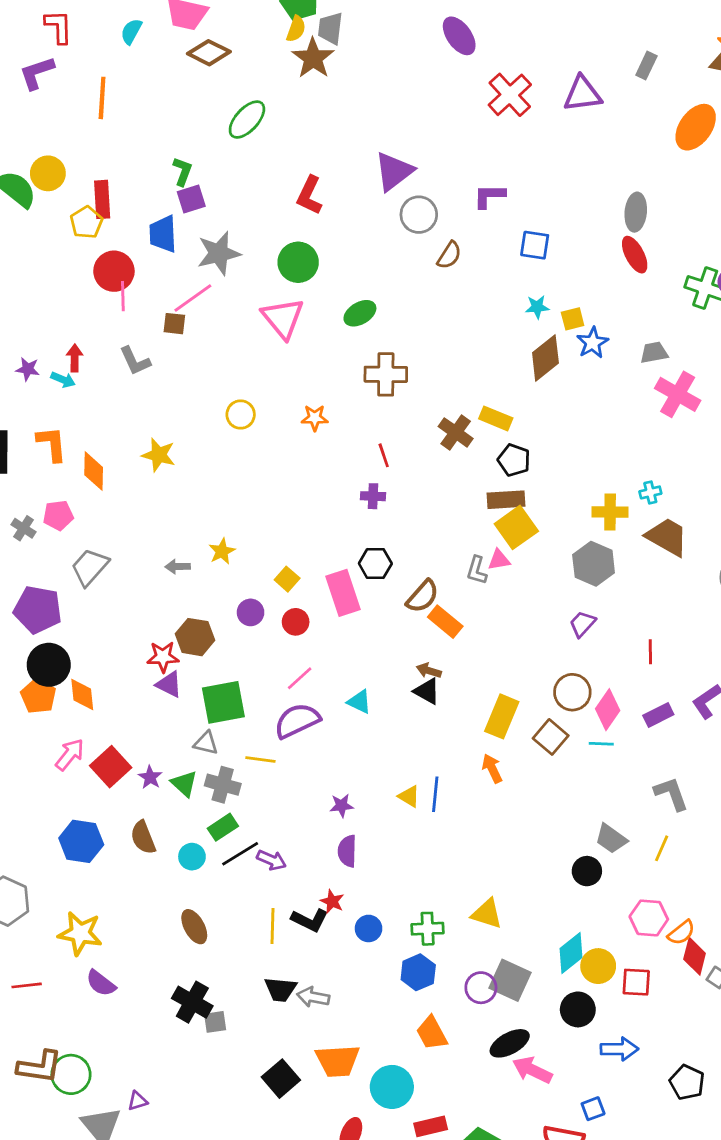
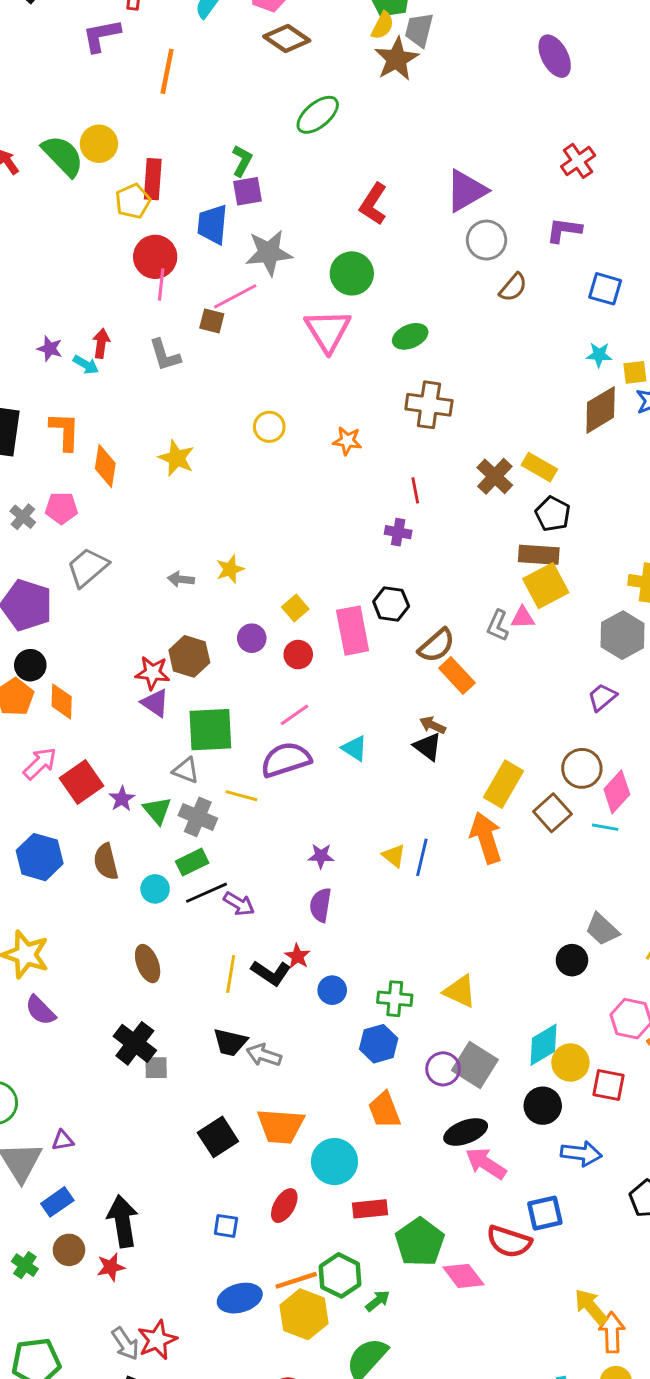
red cross: (510, 95) -> (578, 161), moved, size x0.7
black circle: (49, 665) -> (30, 665), size x0.7
orange arrow: (492, 768) -> (486, 838), size x1.6
blue square: (593, 1109) -> (545, 1213), size x1.4

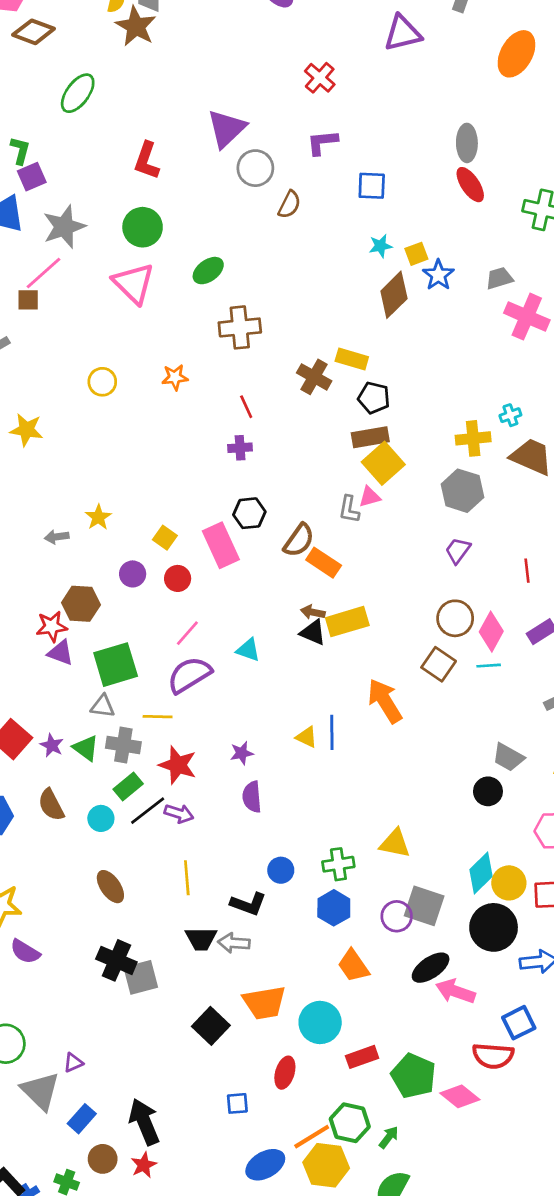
yellow rectangle: (503, 784) -> (347, 622), moved, turned 57
red star: (297, 956) -> (178, 765), moved, size x1.6
black L-shape: (271, 973) -> (248, 904), moved
gray square: (156, 1068) -> (141, 977), size x1.5
black circle: (543, 1106) -> (494, 927), size x1.4

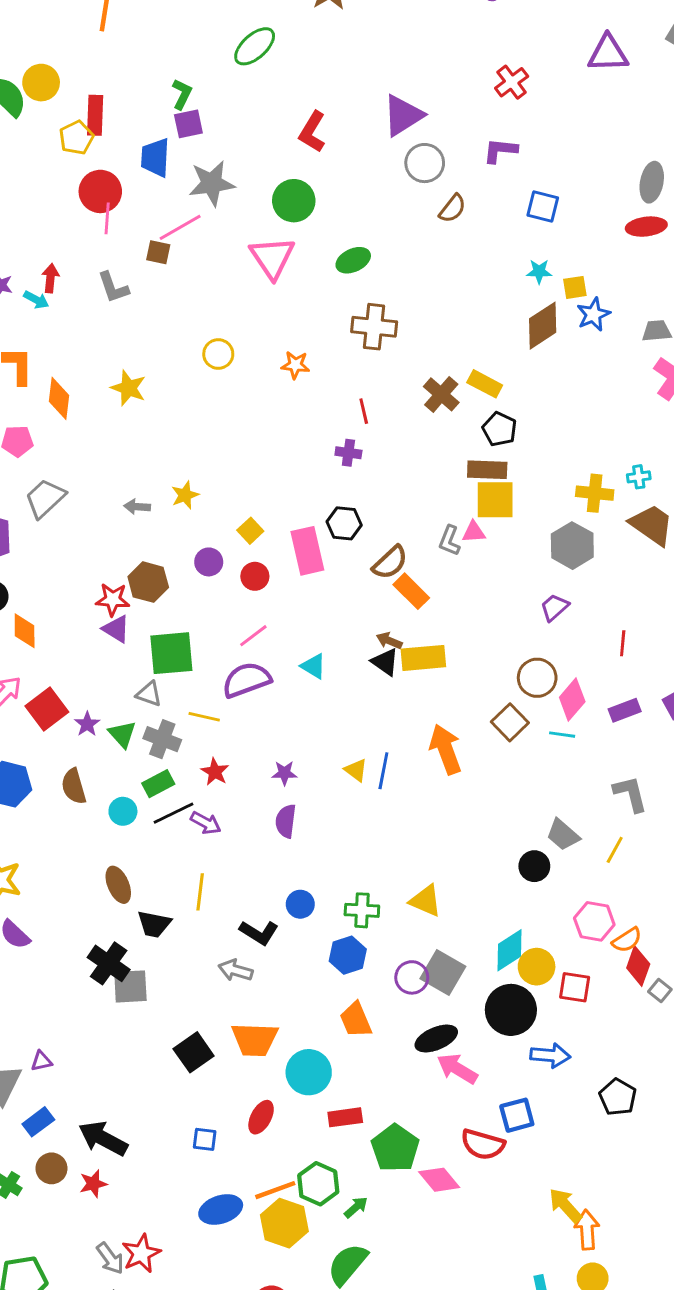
red ellipse: (470, 185) -> (646, 227), turned -75
yellow square: (383, 463) -> (495, 500), turned 30
red star: (178, 765) -> (215, 772), size x0.7
black trapezoid: (201, 939) -> (154, 924), moved
black arrow: (144, 1122) -> (103, 1138), turned -51

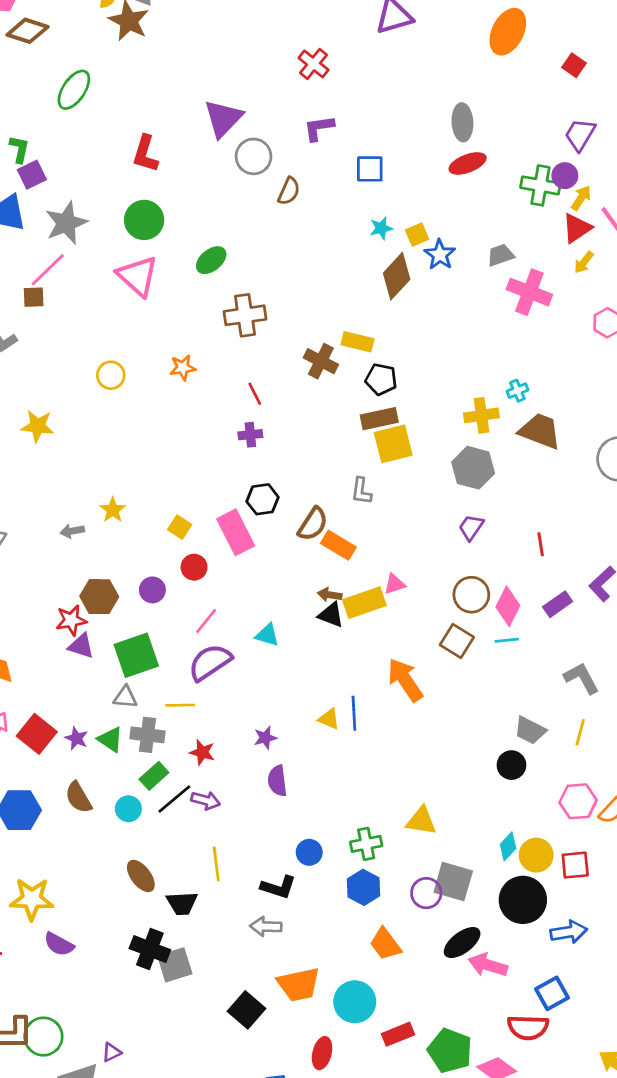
pink triangle: (474, 532) -> (394, 584), moved
purple circle: (209, 562) -> (152, 590), moved
cyan diamond: (510, 950) -> (508, 846), size x0.7

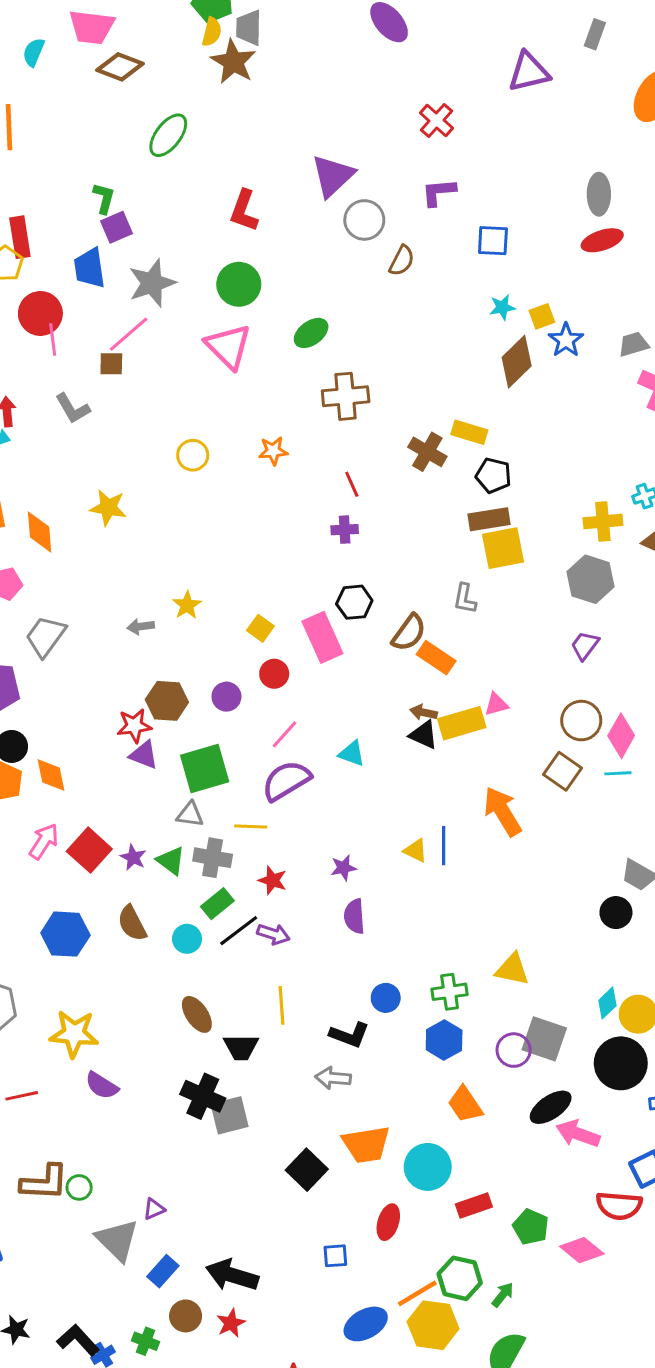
green circle: (43, 1037) -> (79, 1187), size x0.6
green pentagon: (450, 1051) -> (531, 1227), size x0.7

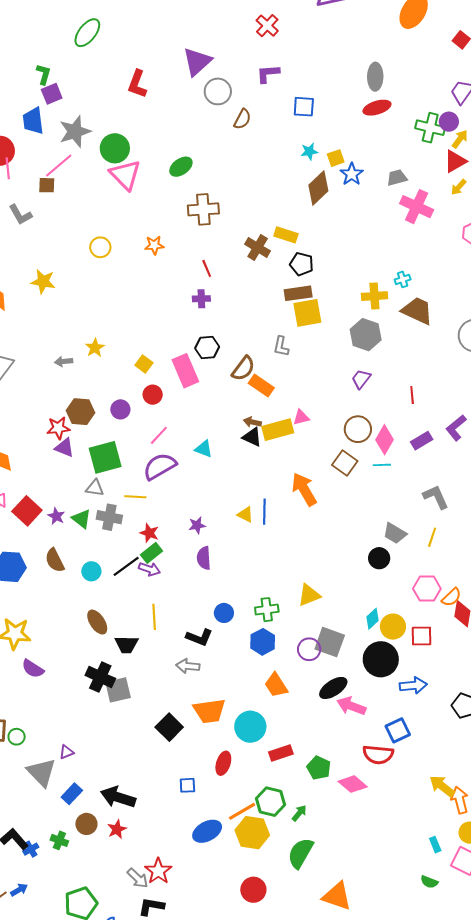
green circle: (239, 284) -> (115, 148), moved
green rectangle: (217, 904) -> (151, 553), moved
yellow triangle: (512, 969) -> (309, 595), turned -35

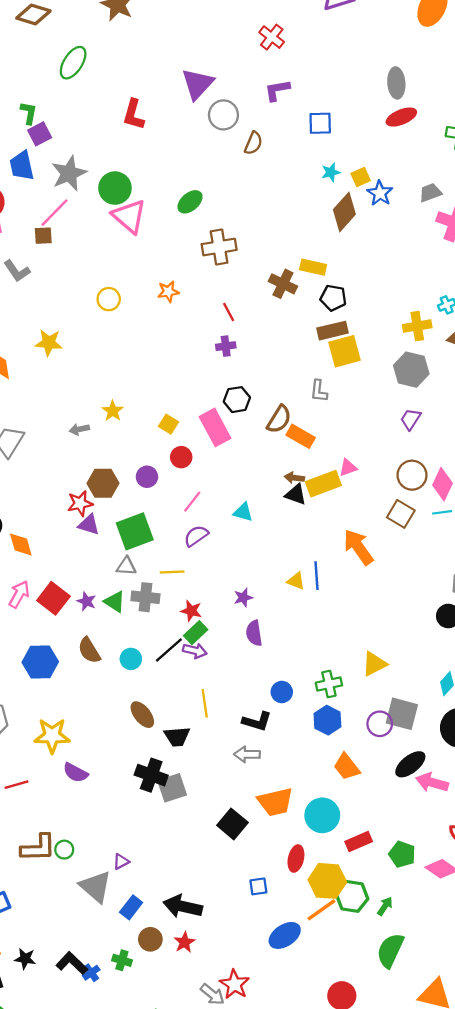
purple semicircle: (160, 466) -> (196, 536), size x0.7
yellow hexagon: (252, 833) -> (327, 881), moved

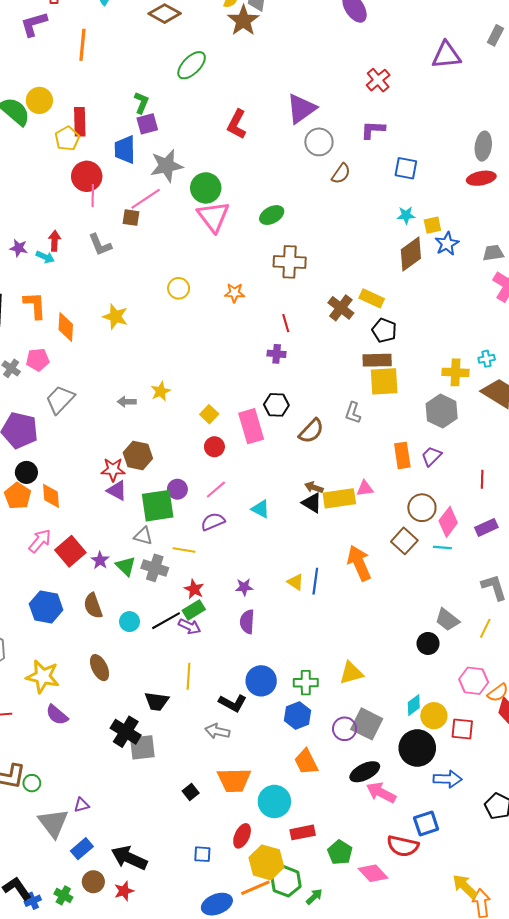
orange rectangle: (301, 436) -> (402, 455), moved, turned 40
purple circle: (147, 477) -> (177, 489), moved
blue circle: (282, 692) -> (261, 681), size x1.5
brown ellipse: (142, 715) -> (100, 668), moved
black square: (232, 824) -> (191, 792), size x0.6

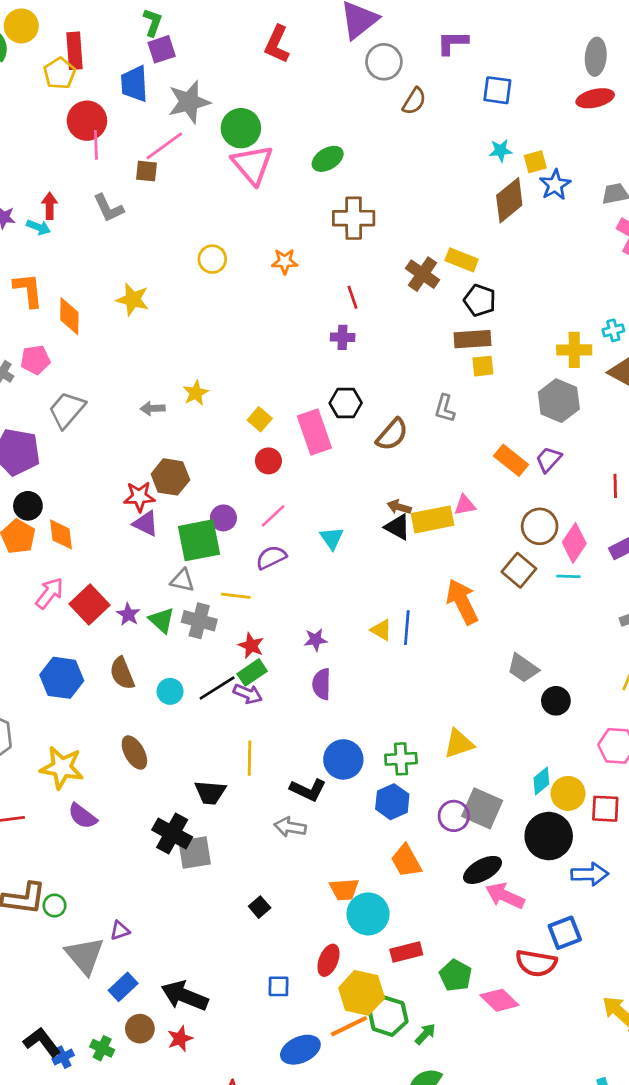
yellow square: (384, 381) -> (483, 366), size x0.6
orange rectangle: (402, 455) -> (511, 460), turned -40
cyan triangle: (260, 509) -> (332, 538), turned 30
gray trapezoid: (447, 620) -> (523, 668), moved
orange trapezoid: (234, 780) -> (344, 889), moved, size x0.7

